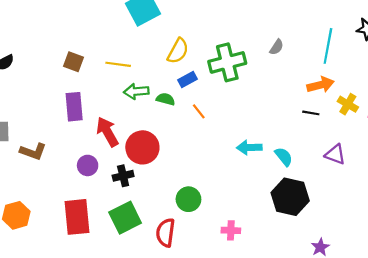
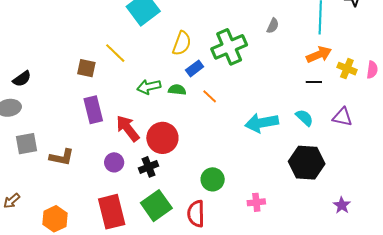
yellow line: (118, 64) -> (115, 53), moved, turned 45
cyan arrow: (249, 147) -> (262, 123), size x1.4
cyan semicircle: (284, 157) -> (304, 118), moved

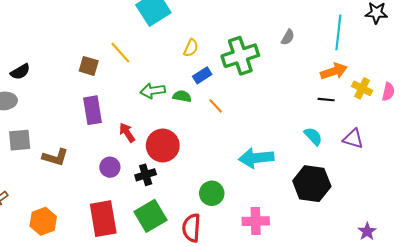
yellow semicircle: (182, 43) -> (191, 48), size x0.7
cyan arrow: (262, 123) -> (256, 158), moved
red arrow: (128, 128) -> (127, 133), size x0.7
pink cross: (256, 202) -> (256, 221), size x1.4
purple star: (342, 205) -> (367, 231), moved

